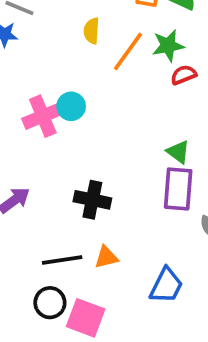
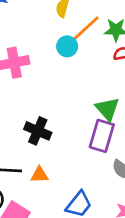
cyan circle: (71, 106) -> (67, 46), moved
green triangle: (178, 152) -> (107, 109), size x1.4

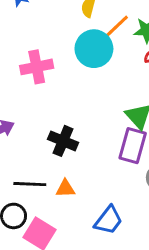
cyan circle: (67, 46) -> (94, 49), size x1.6

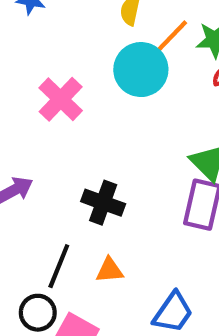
pink cross: (37, 67) -> (61, 99), turned -32
black line: (30, 184) -> (59, 266), turned -68

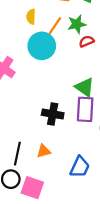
black cross: (103, 203) -> (53, 114), moved

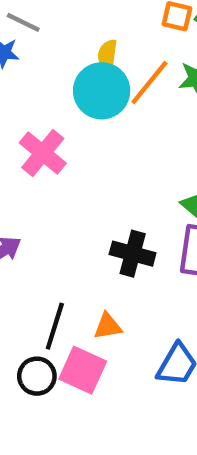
cyan circle: (42, 46) -> (102, 91), moved
pink square: (32, 188) -> (83, 370), moved

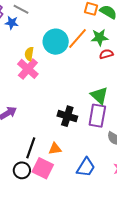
yellow semicircle: (107, 55) -> (29, 54), moved

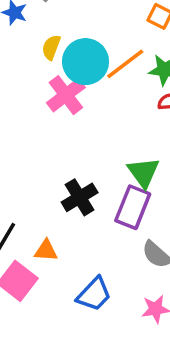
yellow semicircle: (29, 54) -> (51, 47), moved
pink cross: (28, 69) -> (66, 95), moved
black cross: (67, 116) -> (80, 197), turned 30

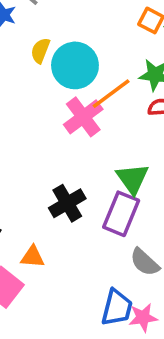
orange line: (125, 64) -> (111, 94), moved
pink cross: (66, 95) -> (83, 117), moved
blue trapezoid: (94, 294) -> (117, 308), moved, turned -30

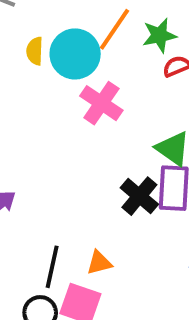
orange line: (111, 94) -> (115, 29), moved
black cross: (67, 203) -> (139, 196), moved

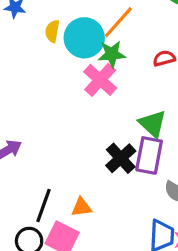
green star: (159, 35) -> (112, 54), moved

